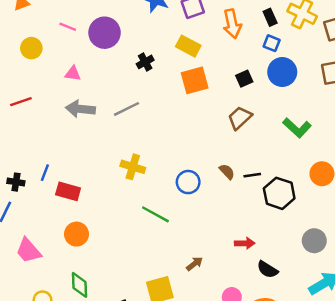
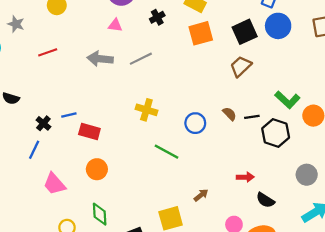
pink triangle: (73, 74) -> (115, 25), moved
black square: (244, 79) -> (245, 32), size x1.6
green L-shape: (297, 128) -> (287, 100), moved
blue line: (45, 173) -> (69, 115), turned 56
black cross: (16, 182) -> (43, 123), turned 32

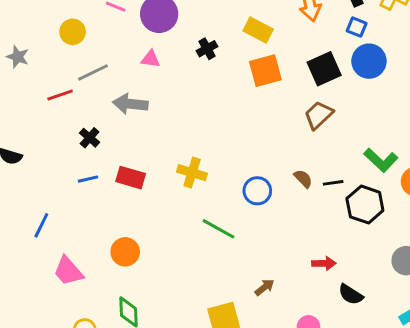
gray line: (141, 59) -> (93, 72), moved
black cross: (43, 123) -> (90, 138), moved
red rectangle: (89, 131) -> (131, 178), moved

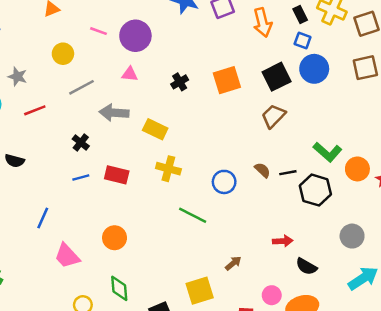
yellow rectangle: (258, 30) -> (155, 129), moved
black cross: (207, 49) -> (180, 82), moved
red line: (60, 95) -> (35, 110), moved

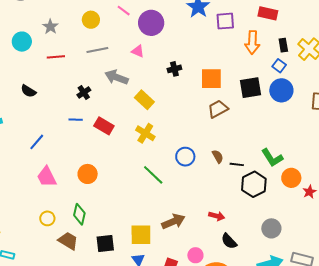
brown trapezoid: (273, 116) -> (218, 109), moved
brown arrow: (233, 263) -> (173, 222), size x1.6

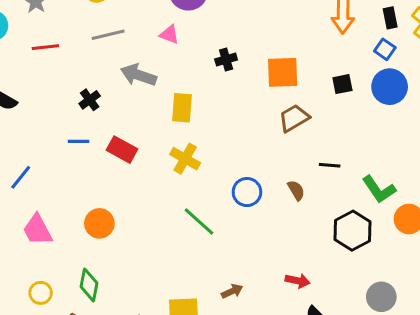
black square: (250, 88) -> (342, 84), size x0.6
yellow rectangle: (144, 100) -> (182, 108), turned 54
black line: (237, 164) -> (330, 165), moved
brown arrow: (173, 222) -> (232, 291), size x0.6

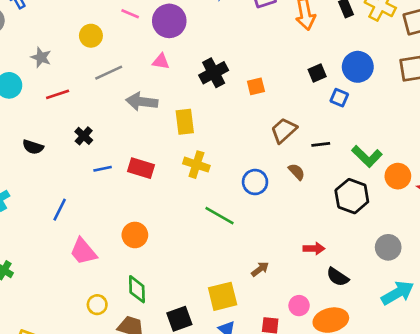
blue square: (385, 49) -> (339, 98), moved
black cross: (226, 59) -> (214, 73), size x1.5
orange square: (283, 72) -> (256, 86), moved, size x0.6
black cross: (90, 100) -> (84, 136), moved
brown trapezoid: (294, 118) -> (284, 130), moved

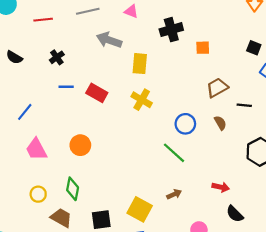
black square: (317, 73) -> (254, 48), turned 32
green line: (219, 216) -> (174, 153), moved
yellow square: (223, 296) -> (140, 209), turned 30

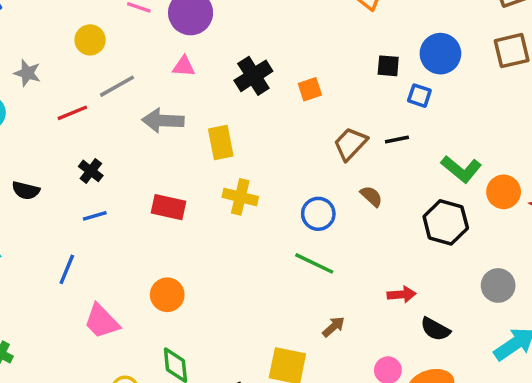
red line: (43, 20) -> (72, 113), moved
blue line: (66, 87) -> (95, 216), moved
black line: (244, 105) -> (397, 140), moved

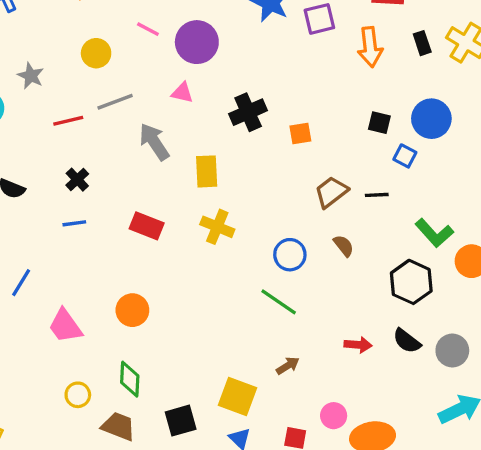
gray arrow: (163, 121) -> (154, 142), turned 45
blue line: (67, 269) -> (21, 283), moved
black semicircle: (435, 329) -> (407, 341), moved

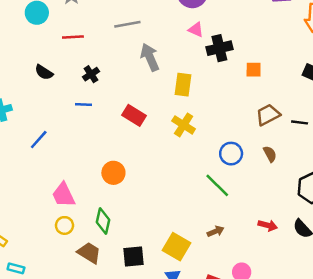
pink triangle: (182, 93) -> (196, 30), moved
red line: (68, 121) -> (73, 37), moved
pink trapezoid: (65, 326) -> (64, 195), moved

